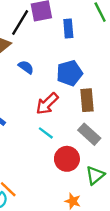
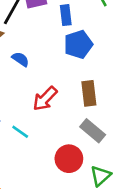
blue pentagon: (69, 73) -> (78, 44), moved
cyan line: (46, 133) -> (20, 132), moved

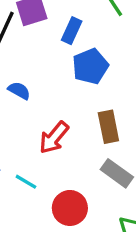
blue rectangle: (66, 15) -> (72, 31), turned 36
red circle: (69, 159) -> (70, 208), moved

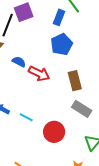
blue rectangle: (72, 31) -> (59, 17), moved
red arrow: (54, 138) -> (39, 74), moved, turned -100

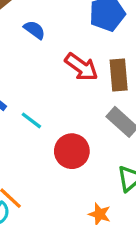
red arrow: (39, 74) -> (81, 67), moved

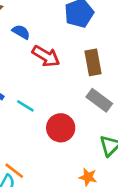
red arrow: (81, 67) -> (46, 56), moved

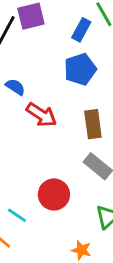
cyan line: (25, 106) -> (17, 215), moved

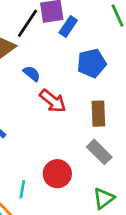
blue rectangle: (81, 30) -> (68, 26), moved
cyan line: (17, 215) -> (22, 189), turned 60

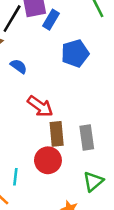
red arrow: (53, 101) -> (40, 106), moved
brown rectangle: (98, 114) -> (57, 134), moved
gray rectangle: (99, 152) -> (87, 137), turned 40

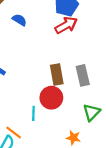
red arrow: (40, 106) -> (66, 25), moved, turned -60
cyan line: (15, 177) -> (33, 113), moved

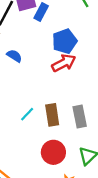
red circle: (51, 98) -> (53, 152), moved
cyan line: (33, 113) -> (27, 114), moved, turned 40

